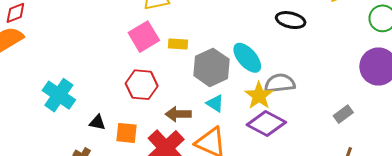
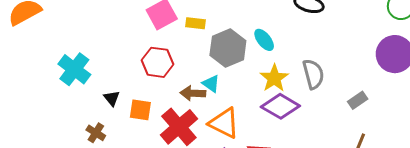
cyan ellipse: (247, 58) -> (264, 40), size x0.7
gray semicircle: (280, 83) -> (313, 74), moved, turned 80
cyan triangle: (215, 103) -> (211, 84), moved
black triangle: (97, 122) -> (112, 98), turned 36

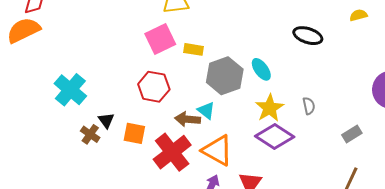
gray semicircle: (313, 74) -> (309, 106), size x0.6
brown cross: (96, 133) -> (90, 134), moved

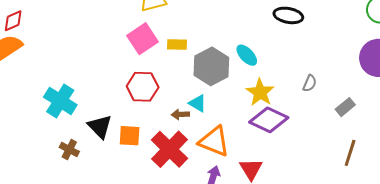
gray semicircle: (309, 106) -> (310, 83), moved, turned 42
brown arrow: (188, 119) -> (180, 114), size x0.7
black triangle: (106, 120) -> (100, 127), size x1.5
brown cross: (90, 134) -> (69, 149), moved

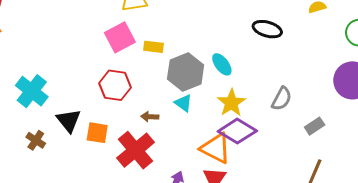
gray semicircle: (310, 83) -> (282, 99), size x1.4
cyan triangle: (198, 103) -> (183, 103), moved
orange triangle: (214, 141) -> (216, 148), moved

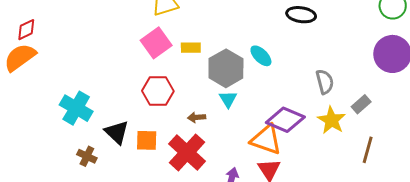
gray semicircle: (282, 99) -> (325, 82), turned -35
cyan triangle: (183, 103) -> (228, 99), turned 30
yellow star: (231, 103) -> (332, 120), moved

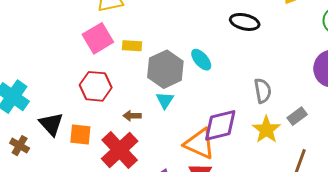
purple diamond: (285, 120) -> (220, 125), turned -42

